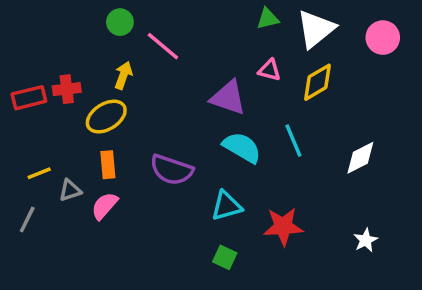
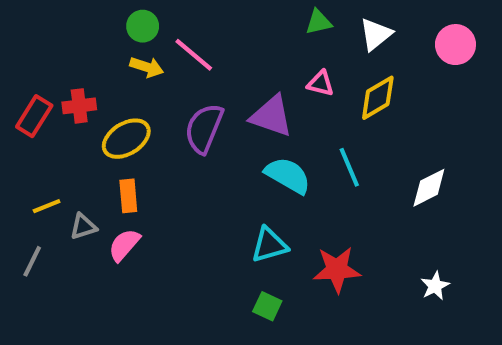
white triangle: (316, 29) -> (376, 34), size x0.7
yellow arrow: (123, 75) -> (147, 67), moved, turned 88
red rectangle: (29, 98) -> (34, 116), turned -44
purple semicircle: (171, 170) -> (204, 128), moved, turned 93

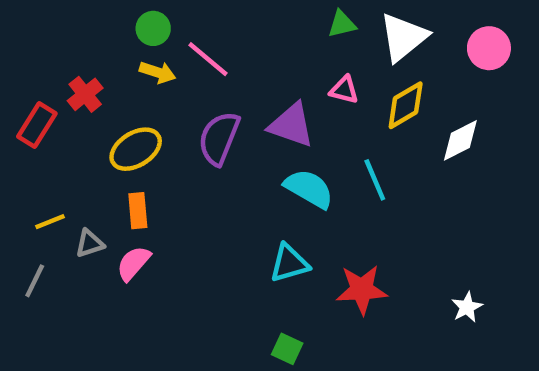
white triangle: (376, 34) -> (403, 37), size x1.4
red cross: (79, 106) -> (85, 94), moved, turned -32
white diamond: (429, 188) -> (460, 140), moved
green square: (267, 306) -> (287, 349), moved

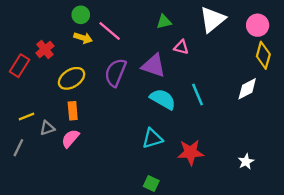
green triangle: (342, 24) -> (164, 22), moved
yellow diamond: (406, 105) -> (263, 55), moved, turned -44
white diamond: (460, 140) -> (247, 89), moved

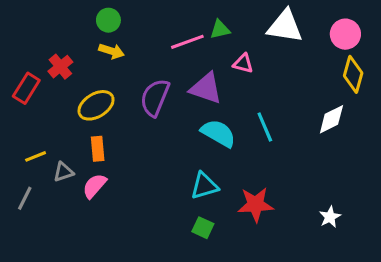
white triangle: (212, 19) -> (285, 26), turned 48
pink line: (110, 31) -> (187, 42), moved, turned -60
green square: (151, 184) -> (203, 228), moved

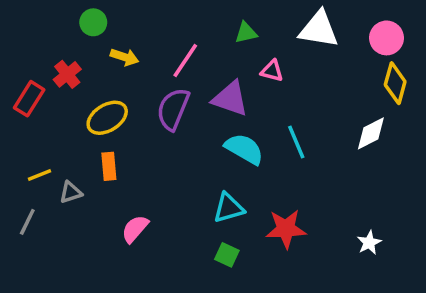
green circle: (108, 20) -> (93, 22), moved
pink line: (187, 42) -> (185, 60), moved, turned -36
pink semicircle: (94, 186) -> (135, 229), moved

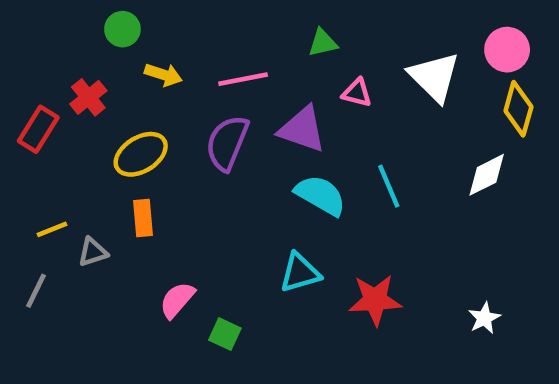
white triangle: (319, 29) -> (434, 77), moved, turned 36
pink line: (185, 60) -> (243, 79), turned 45
green square: (227, 255) -> (225, 334), moved

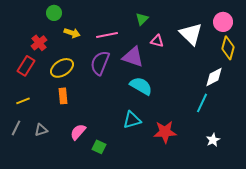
green triangle: (323, 43) -> (142, 19), turned -32
red rectangle: (38, 129) -> (26, 66), moved
cyan line: (389, 186) -> (202, 103), moved, turned 48
gray triangle: (93, 252) -> (41, 130), moved

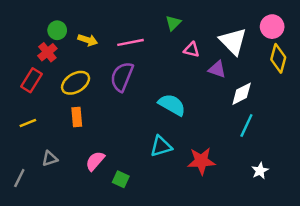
green circle: (54, 13) -> (57, 30), moved
purple triangle: (133, 57) -> (217, 69), moved, size x0.7
white diamond: (214, 77) -> (242, 94), moved
gray line: (16, 128) -> (19, 178), moved

